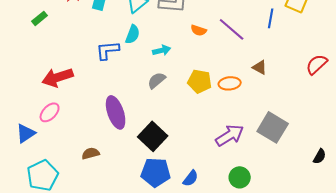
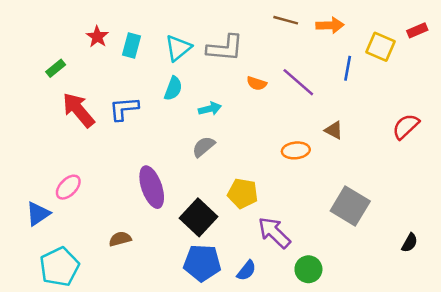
blue L-shape: (108, 50) -> (124, 109), moved
red arrow: (58, 77) -> (78, 110), moved, turned 68
yellow pentagon: (200, 81) -> (243, 193), moved
purple arrow: (230, 135) -> (274, 233), moved, turned -104

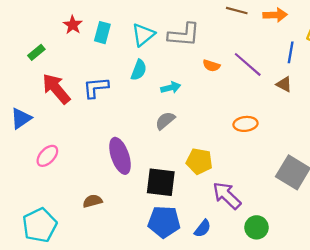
brown triangle: (334, 130) -> (284, 84), moved
blue triangle: (38, 214) -> (21, 118), moved
black square: (198, 217) -> (161, 182), turned -36

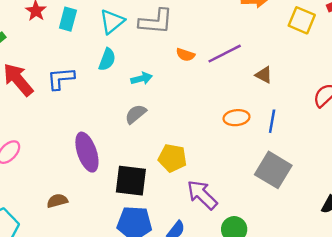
blue line: (291, 52) -> (272, 121), moved
purple line: (248, 64) -> (225, 54), turned -68
orange ellipse: (245, 124) -> (236, 118), moved

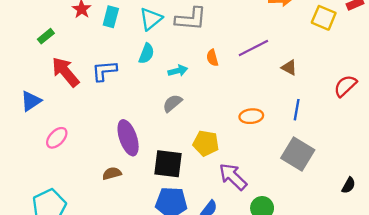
orange semicircle: (185, 55) -> (212, 58), moved, turned 56
orange ellipse: (236, 118) -> (251, 116), moved
brown semicircle: (57, 201) -> (112, 173), moved

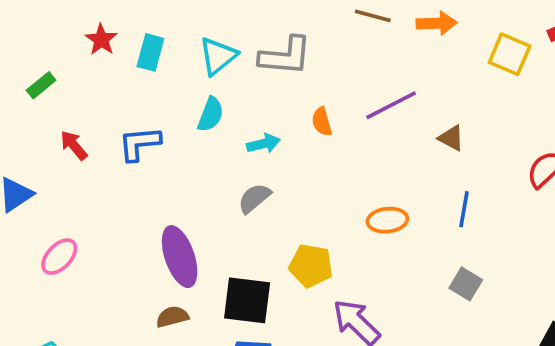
red arrow: (65, 72) -> (74, 145), size x0.6
gray square: (298, 154) -> (466, 284), size x0.6
brown semicircle: (112, 173) -> (172, 317), moved

